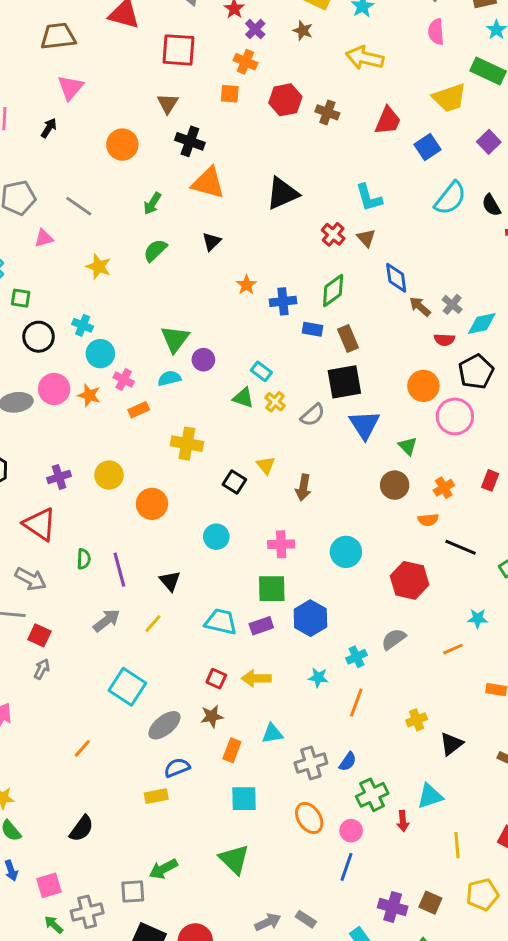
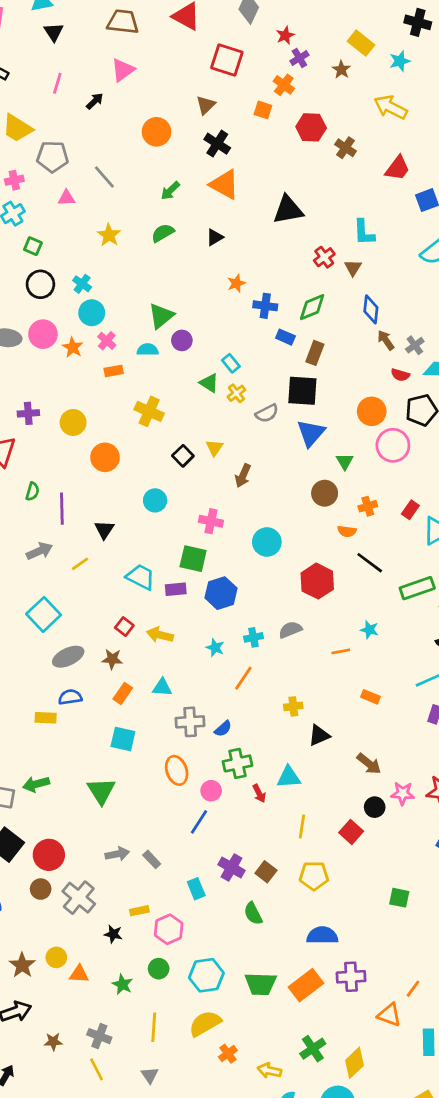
brown rectangle: (348, 339) -> (315, 353), turned 30
red arrow: (403, 821) -> (259, 793), turned -36

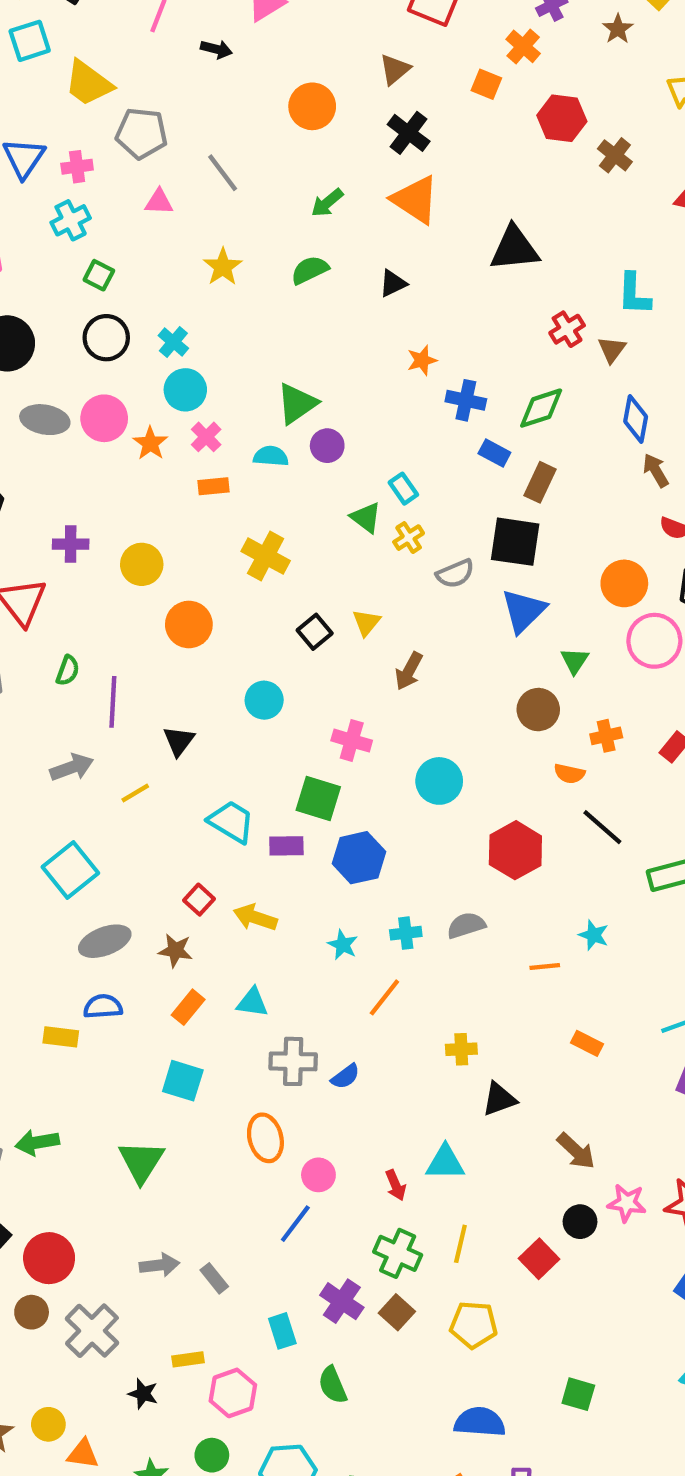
black arrow: (95, 101) -> (216, 49), turned 54
green cross: (238, 763) -> (398, 1253), moved, turned 32
green square: (399, 898) -> (578, 1394), moved
green semicircle: (253, 914) -> (333, 1385), moved

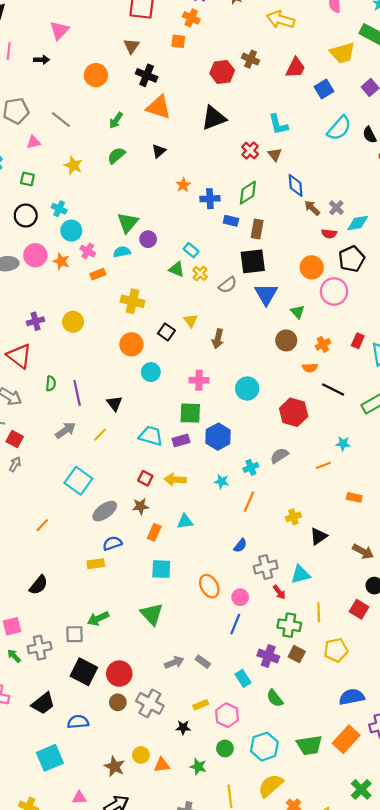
red hexagon: (562, 118) -> (222, 72), moved
green square: (99, 275) -> (27, 179), moved
orange circle: (189, 624) -> (131, 344), moved
gray cross: (293, 1061) -> (266, 567), moved

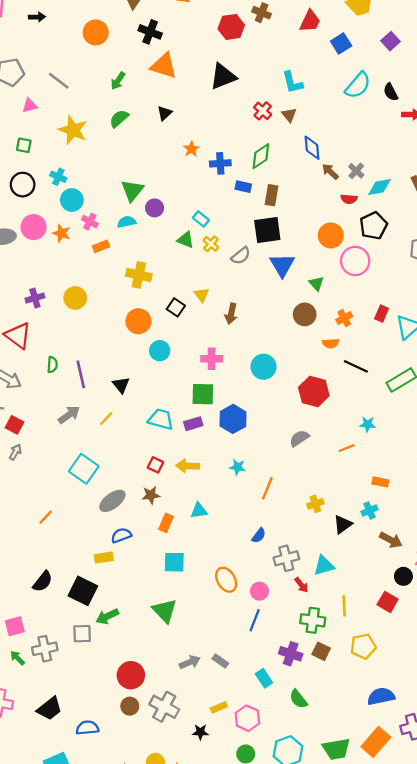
yellow star: (73, 165) -> (73, 130), size x1.4
cyan cross: (251, 467) -> (369, 510), moved
black square: (84, 672) -> (83, 591), moved

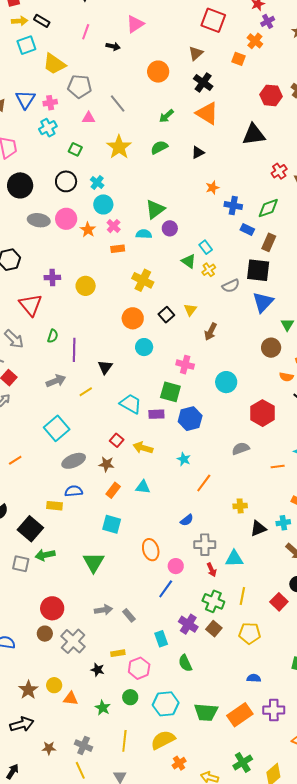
blue semicircle: (381, 696) -> (254, 678), size x0.6

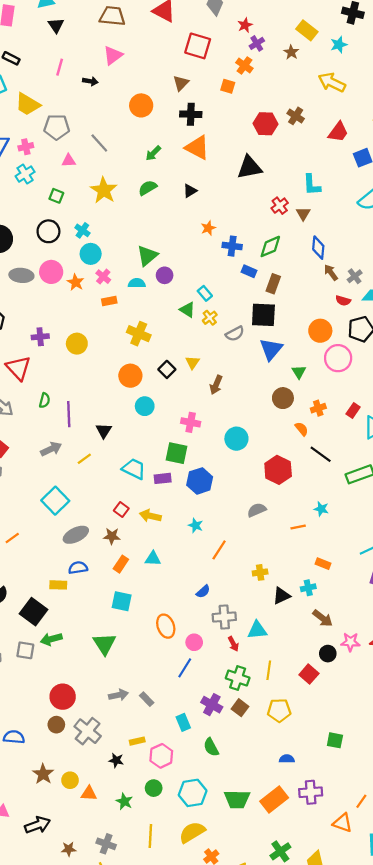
black cross: (203, 82) -> (191, 114), turned -30
orange semicircle: (286, 377) -> (302, 429), turned -136
brown star: (28, 690) -> (43, 774), moved

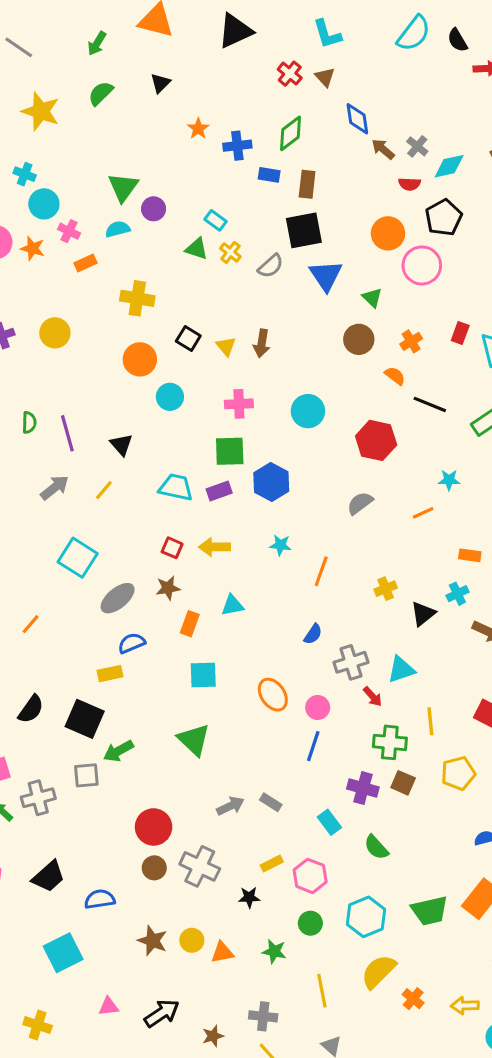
yellow triangle: (192, 362) -> (226, 346), moved

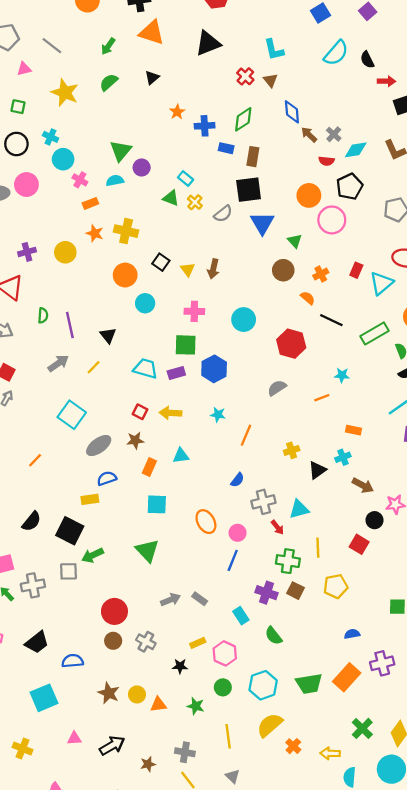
orange star: (33, 248) -> (95, 233), moved
gray cross: (200, 866) -> (146, 642), size x0.7

